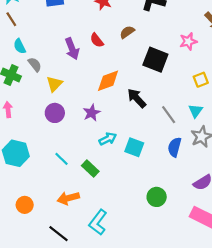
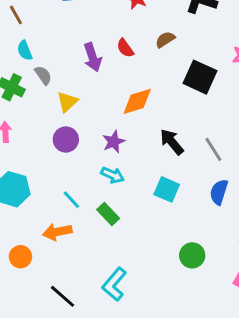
black arrow: (137, 98) -> (172, 142), moved
cyan arrow: (108, 139) -> (113, 175), moved, turned 48
orange arrow: (68, 198) -> (57, 232), moved

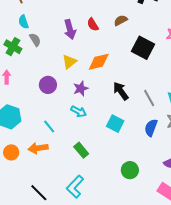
yellow triangle: (67, 102) -> (69, 62), moved
green rectangle: (108, 214) -> (81, 150), moved
orange circle: (20, 257) -> (11, 152), moved

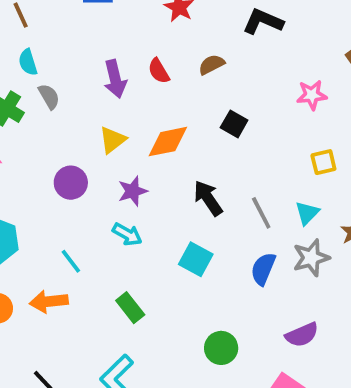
black square: (143, 48) -> (234, 124), moved, size x0.6

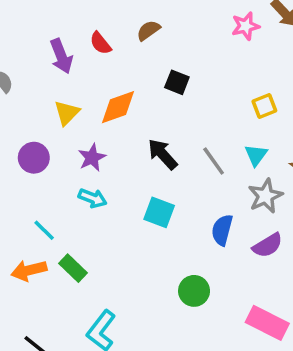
pink star: (312, 95) -> (246, 26), moved
blue semicircle: (263, 269) -> (222, 230), moved
green rectangle: (130, 308) -> (73, 268), moved
purple semicircle: (302, 335) -> (268, 245), moved

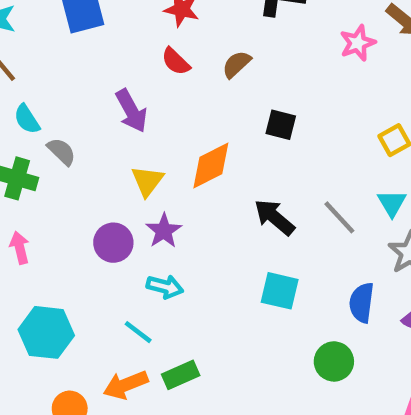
red semicircle: (100, 43) -> (176, 61), moved
purple star: (92, 158) -> (164, 231), moved
cyan arrow: (93, 198) -> (165, 287), moved
green rectangle: (73, 268) -> (181, 375), turned -60
green circle: (194, 291) -> (334, 361), moved

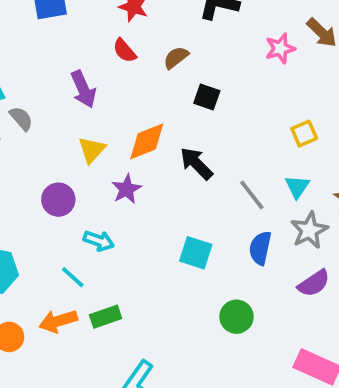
black square: (281, 125) -> (207, 97), moved
black arrow: (274, 217) -> (196, 164), moved
purple star: (164, 231) -> (127, 189), moved
blue semicircle: (362, 303) -> (260, 248), moved

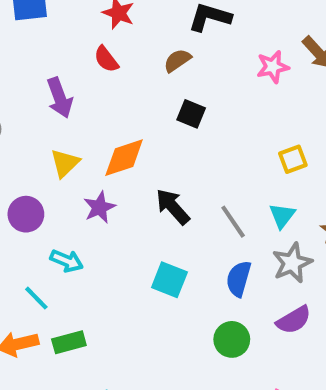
brown semicircle: (176, 58) -> (177, 60), moved
black arrow: (196, 164) -> (173, 207), moved
green circle: (236, 317) -> (232, 339), moved

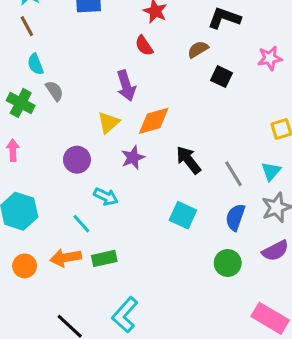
purple arrow: (60, 98) -> (126, 86), moved
black square: (191, 114) -> (222, 77), moved

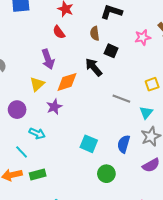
brown semicircle: (198, 49) -> (95, 33), turned -64
black arrow: (188, 160) -> (94, 67), moved
gray line: (233, 174) -> (121, 99), moved, turned -36
green circle: (228, 263) -> (106, 174), moved

